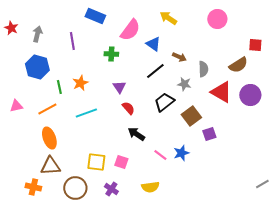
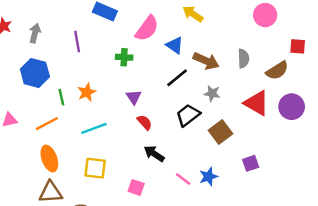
pink circle: (217, 19) -> (265, 15), moved
brown arrow: (179, 57) -> (206, 61), size x1.5
gray semicircle: (203, 69) -> (243, 58), moved
purple square: (209, 134) -> (251, 163), moved
yellow square: (96, 162) -> (95, 168), moved

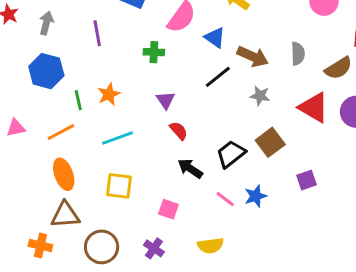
black trapezoid: (188, 115) -> (231, 154), moved

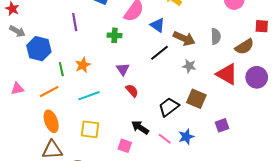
gray arrow: (46, 23) -> (17, 31), moved, turned 105
brown square: (270, 142) -> (196, 99), turned -30
black arrow: (190, 168) -> (140, 127), moved

